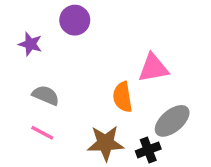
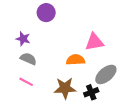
purple star: (30, 44) -> (23, 39), moved
orange semicircle: (123, 97) -> (75, 60), turned 96

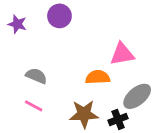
purple star: (23, 39) -> (17, 24), moved

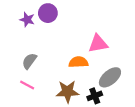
purple star: (17, 24) -> (27, 20), moved
gray semicircle: (36, 76) -> (29, 61), turned -77

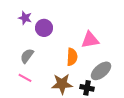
purple circle: (48, 13) -> (44, 28), moved
orange semicircle: (78, 62) -> (72, 57), turned 96
black cross: (95, 96) -> (87, 88), turned 32

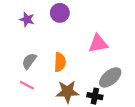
purple circle: (44, 28) -> (60, 13), moved
orange semicircle: (72, 57) -> (60, 62), moved

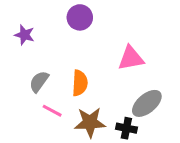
purple star: (27, 19) -> (24, 35), moved
pink line: (27, 85) -> (52, 111), moved

